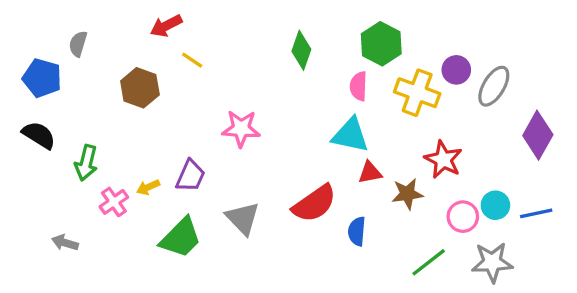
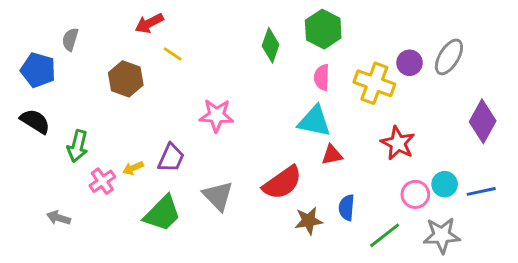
green hexagon: (381, 44) -> (323, 29), moved
gray ellipse: (494, 86) -> (449, 57), moved
brown star: (407, 194) -> (309, 221), moved
blue semicircle: (357, 231) -> (347, 208), moved

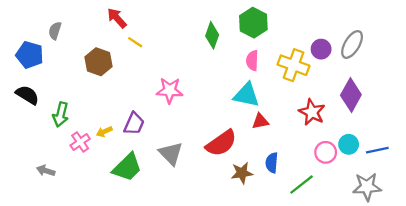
red arrow: (149, 23) -> (117, 18), turned 75
purple diamond: (483, 121) -> (351, 95), moved
gray star: (442, 235) -> (367, 187), moved

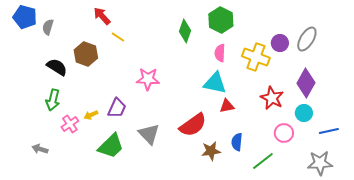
blue pentagon: (30, 55) -> (25, 17), moved
black semicircle: (27, 95) -> (57, 67), moved
cyan circle: (349, 144) -> (304, 113), moved

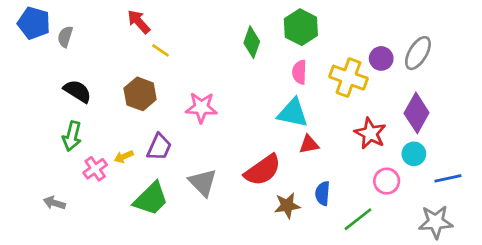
brown hexagon: (86, 54) -> (140, 94), moved

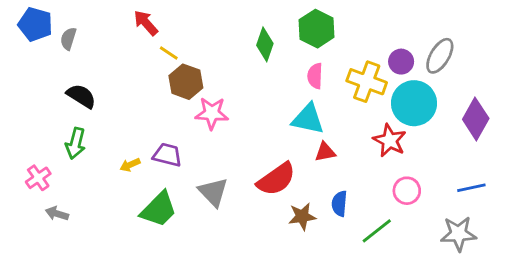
brown hexagon: (140, 94) -> (186, 82), moved
purple diamond: (417, 113) -> (476, 119), moved
purple trapezoid: (159, 147) -> (167, 155), turned -100
cyan circle: (414, 154) -> (414, 103), moved, size x1.8
pink cross: (95, 169) -> (38, 178), moved

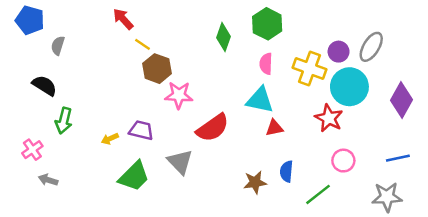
gray semicircle: (68, 39) -> (58, 46), moved
black semicircle: (81, 96) -> (44, 86), moved
red semicircle: (276, 179) -> (213, 128), moved

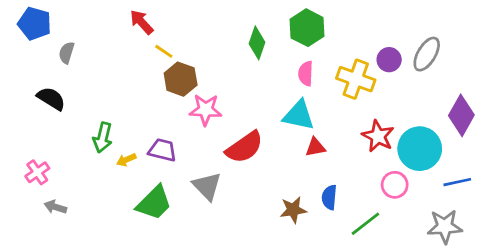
cyan circle: (349, 87) -> (420, 149), moved
green arrow: (64, 121) -> (103, 138), moved

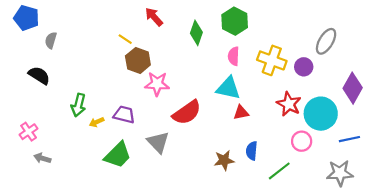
red arrow: (142, 22) -> (154, 17), moved
purple circle: (389, 60) -> (304, 67), moved

